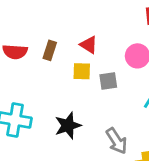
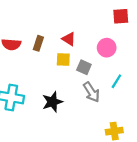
gray square: (108, 81) -> (84, 67), turned 32
gray arrow: (117, 141) -> (91, 92), moved

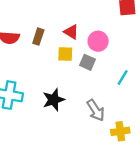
pink circle: (107, 48) -> (98, 41), moved
gray arrow: (91, 92) -> (96, 110), moved

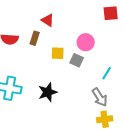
red triangle: (71, 32) -> (48, 20), moved
gray arrow: (96, 110) -> (100, 97), moved

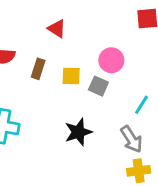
brown rectangle: (35, 38) -> (38, 69), moved
black star: (48, 92) -> (78, 132), moved

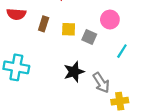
pink circle: (111, 60) -> (110, 20), moved
gray arrow: (131, 139) -> (101, 83), moved

